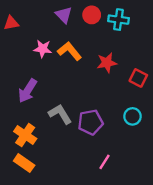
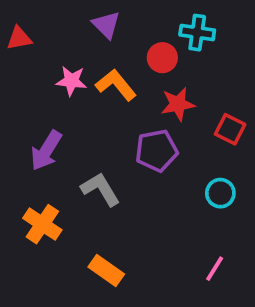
red circle: (92, 15) -> (162, 58), moved
purple pentagon: (90, 122) -> (157, 151), moved
pink line: (104, 162) -> (215, 269), moved
orange rectangle: (24, 163) -> (106, 271), moved

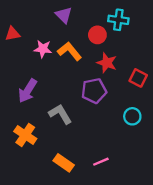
red triangle: (19, 38) -> (13, 34), moved
red star: (178, 104) -> (107, 63), turned 30
pink line: (215, 269) -> (101, 162), moved, turned 35

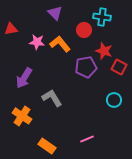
red star: (107, 63) -> (104, 51), moved
purple pentagon: (94, 91) -> (86, 67), moved
orange rectangle: (64, 163) -> (47, 146), moved

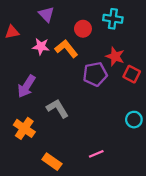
purple triangle: (55, 13) -> (46, 14), moved
red circle: (84, 30) -> (83, 29), moved
cyan circle: (114, 100) -> (134, 120), moved

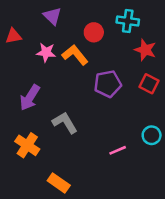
red star: (115, 56) -> (145, 50), moved
pink line: (96, 154) -> (118, 150), moved

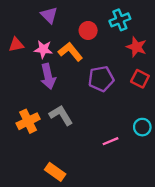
cyan cross: (128, 21) -> (120, 20), turned -30
red triangle: (13, 36) -> (16, 45), moved
purple arrow: (30, 98) -> (48, 76), moved, turned -45
orange cross: (27, 145) -> (28, 121), moved, turned 30

